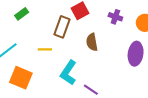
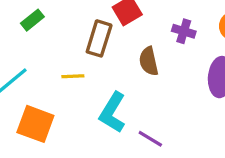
purple cross: (115, 17) -> (184, 31), moved

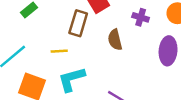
cyan L-shape: (113, 113) -> (72, 79), moved, turned 44

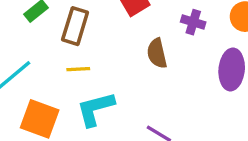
brown rectangle: (78, 23) -> (75, 26), moved

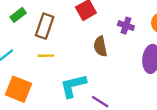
cyan L-shape: (95, 109) -> (73, 86), moved

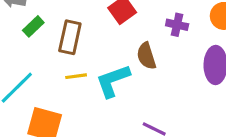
cyan L-shape: (73, 86) -> (113, 81), moved

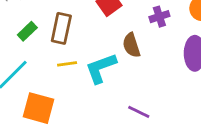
purple cross: (177, 25) -> (159, 17), turned -30
green rectangle: (33, 26) -> (27, 31), moved

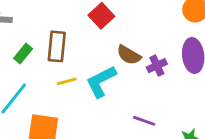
purple cross: (159, 17) -> (157, 66), moved
brown semicircle: (131, 45) -> (129, 55), turned -35

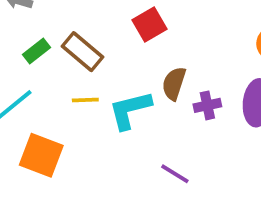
brown rectangle: (57, 46) -> (82, 52), turned -68
brown semicircle: (129, 55) -> (174, 84), turned 65

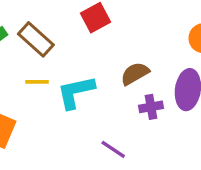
brown semicircle: (174, 84) -> (135, 74), moved, turned 40
purple cross: (207, 105) -> (151, 107), moved

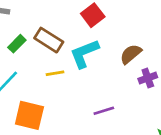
cyan L-shape: (76, 92) -> (84, 54), moved
purple line: (113, 149) -> (104, 111), moved, turned -42

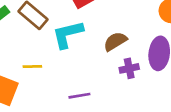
yellow line: (55, 73) -> (32, 67), moved

